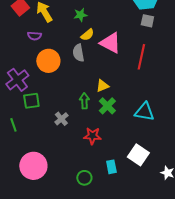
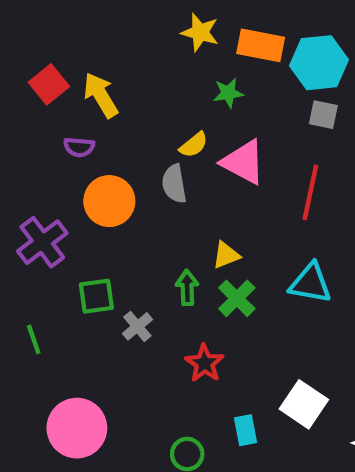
green star: (80, 15) -> (228, 93), moved
green square: (31, 101) -> (96, 296), moved
cyan triangle: (144, 112) -> (310, 283), moved
red star: (92, 136) -> (204, 363), turned 30

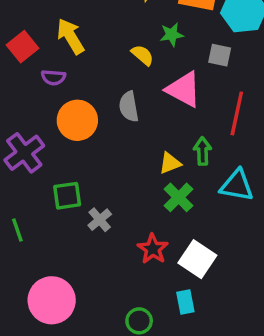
red square: (49, 84) -> (23, 47), moved
gray square: (323, 115) -> (220, 55), moved
yellow semicircle: (194, 145) -> (143, 55), moved, turned -100
green arrow: (187, 288) -> (203, 151), moved
white square: (304, 404) -> (197, 259), moved

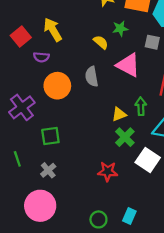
gray cross: (100, 220) -> (48, 170), moved
red star: (153, 249) -> (108, 171), turned -30
white square: (197, 259) -> (148, 160), moved
cyan rectangle: (185, 302) -> (129, 216), moved, turned 35

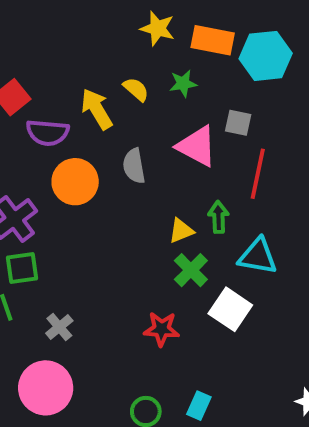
yellow arrow: (53, 30) -> (97, 109), moved
yellow semicircle: (101, 42) -> (136, 89), moved
gray square: (152, 42) -> (238, 123), moved
purple semicircle: (41, 57) -> (48, 133), size x1.5
green square: (50, 136) -> (22, 268), moved

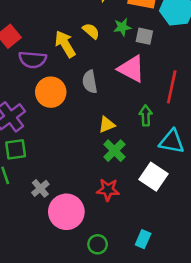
gray square: (238, 123) -> (144, 36), moved
yellow triangle: (181, 231) -> (107, 125), moved
green cross: (191, 270) -> (114, 151), moved
pink circle: (46, 388) -> (66, 212), moved
cyan rectangle: (199, 406) -> (143, 239), moved

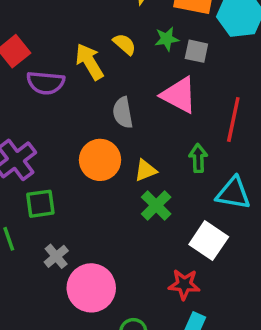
orange circle: (51, 92) -> (100, 160), moved
green square: (16, 149) -> (40, 204), moved
red star: (108, 190) -> (184, 284), moved

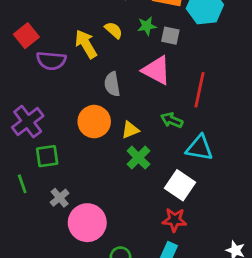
green arrow: (198, 158) -> (172, 120), turned -65
red star: (184, 284) -> (174, 220), moved

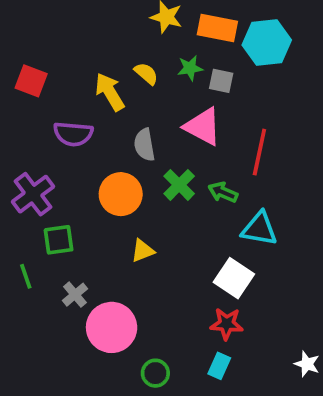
red square: (26, 36) -> (31, 81), turned -30
purple semicircle: (51, 61) -> (73, 134), moved
yellow triangle: (130, 130) -> (143, 251), moved
green cross: (138, 158) -> (179, 185), moved

